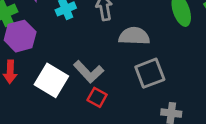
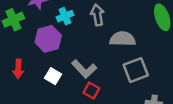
purple hexagon: (20, 36) -> (48, 39), moved
white square: (51, 80) -> (53, 76), size x0.6

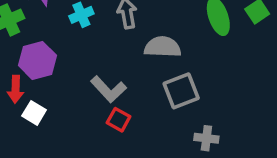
purple hexagon: (48, 39) -> (37, 60), moved
white square: (53, 76) -> (34, 113), moved

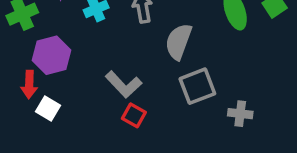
gray semicircle: (163, 47) -> (178, 42), turned -72
gray cross: (206, 138) -> (240, 114), moved

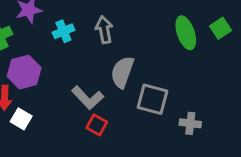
gray semicircle: (178, 42) -> (122, 72), moved
gray square: (197, 86) -> (153, 99), turned 36

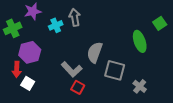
gray arrow: (104, 30) -> (75, 17), moved
green ellipse: (186, 33) -> (140, 41), moved
gray cross: (190, 123) -> (140, 86), turned 32

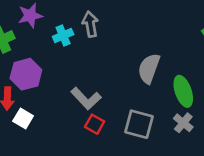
green ellipse: (140, 41) -> (183, 91), moved
gray semicircle: (95, 52) -> (149, 68), moved
gray square: (115, 70) -> (139, 124), moved

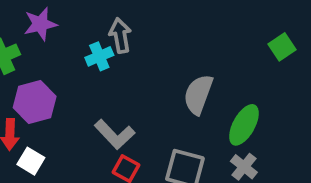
cyan cross: (63, 36) -> (99, 56), moved
green ellipse: (183, 91) -> (244, 125), turned 48

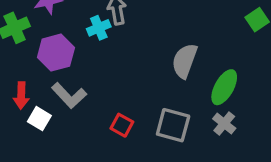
purple hexagon: (35, 102) -> (56, 53), moved
gray L-shape: (115, 134) -> (69, 95), moved

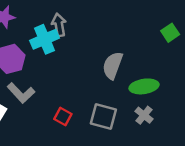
cyan cross: (99, 28) -> (45, 39), size x1.5
green ellipse: (224, 87) -> (144, 86), turned 52

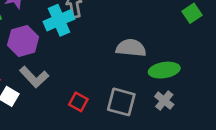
gray semicircle: (113, 65) -> (131, 48), turned 76

